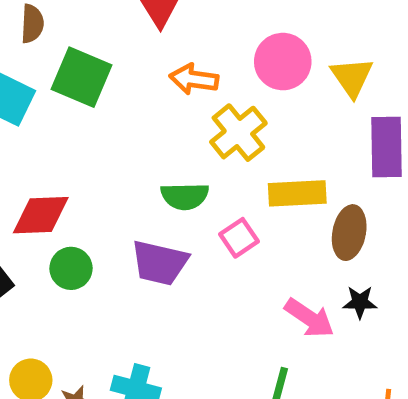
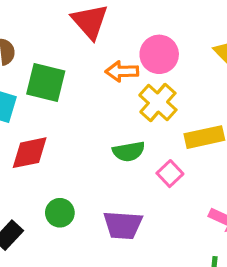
pink circle: (283, 62) -> (159, 54), moved
red diamond: (41, 215) -> (30, 153), moved
purple trapezoid: (160, 263) -> (123, 225), moved

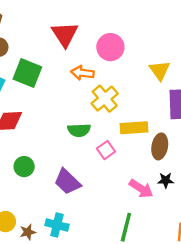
pink circle: (159, 54) -> (110, 47), moved
purple trapezoid: (123, 225) -> (67, 182), turned 32

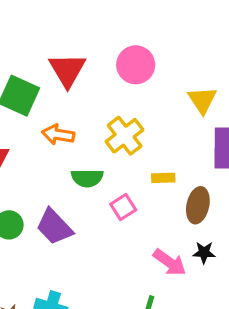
red triangle: (65, 34) -> (67, 70), moved
orange arrow: (82, 73) -> (58, 135), moved
yellow rectangle: (134, 128) -> (163, 178), size x0.6
purple trapezoid: (67, 182) -> (54, 227), moved

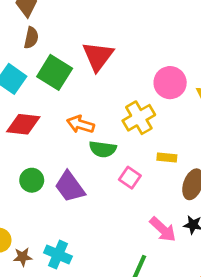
pink circle: (136, 65) -> (170, 83), moved
orange arrow: (58, 135) -> (80, 124), moved
pink square: (123, 207) -> (130, 178), turned -30

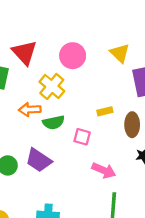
pink circle: (170, 83) -> (73, 56), moved
yellow cross: (139, 118) -> (52, 86), moved
pink arrow: (163, 229) -> (104, 170), moved

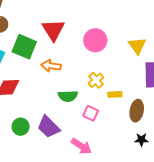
yellow cross: (52, 86) -> (96, 80), moved, size x0.7
orange arrow: (30, 110) -> (51, 66), moved
pink arrow: (104, 170) -> (81, 146), moved

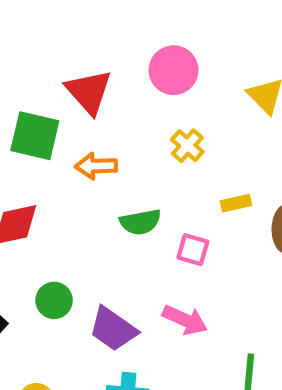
pink circle: (95, 40) -> (174, 70), moved
yellow cross: (96, 80) -> (187, 146), moved
purple trapezoid: (49, 127) -> (113, 329), moved

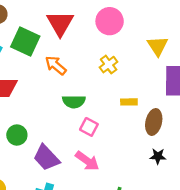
orange arrow: (96, 166) -> (56, 65), turned 30
pink square: (193, 250) -> (89, 127), moved

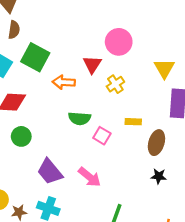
red triangle: (60, 23) -> (92, 64), moved, size x0.7
orange arrow: (56, 65) -> (64, 82), turned -40
pink square: (89, 127) -> (102, 136), moved
green circle: (17, 135) -> (21, 136), moved

